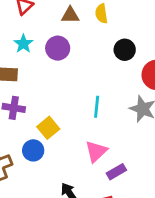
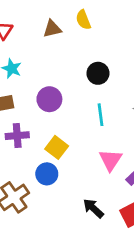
purple circle: (58, 48) -> (49, 99), moved
black circle: (125, 50) -> (98, 73), moved

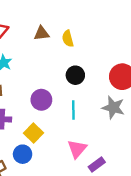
yellow semicircle: (83, 20) -> (68, 39), moved
purple circle: (49, 99) -> (41, 100), moved

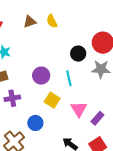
black circle: (75, 75) -> (78, 54), moved
yellow square: (33, 133) -> (52, 100), moved

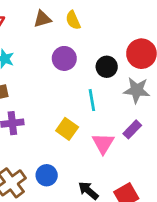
purple circle: (41, 76) -> (64, 58), moved
purple rectangle: (97, 118) -> (132, 129), moved
blue circle: (35, 123) -> (47, 175), moved

